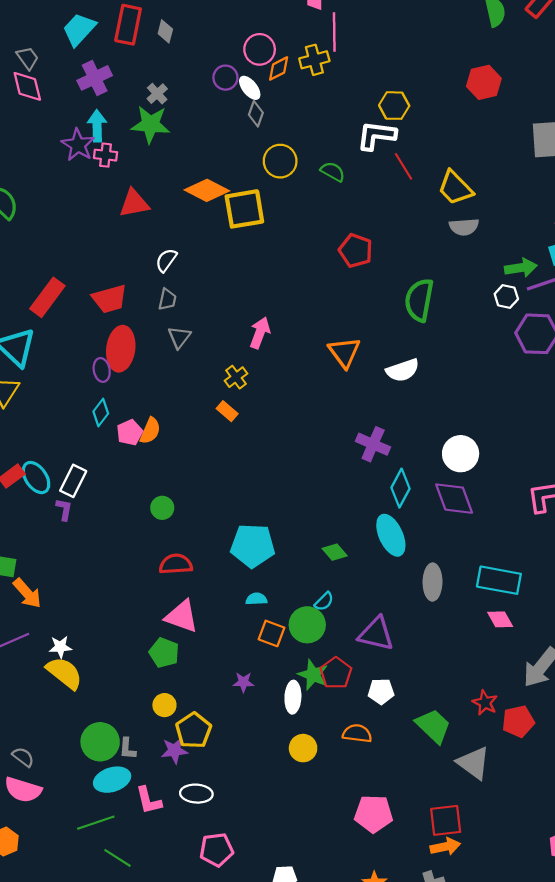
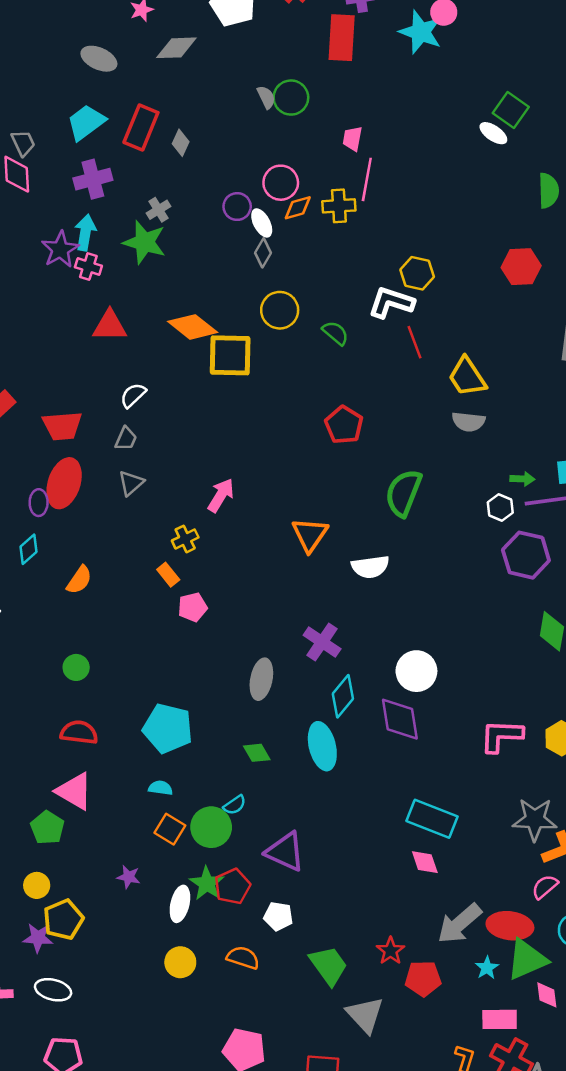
green arrow: (521, 268) -> (522, 479), size x0.7
pink pentagon: (130, 432) -> (193, 607), moved
gray ellipse: (433, 582) -> (261, 679), moved

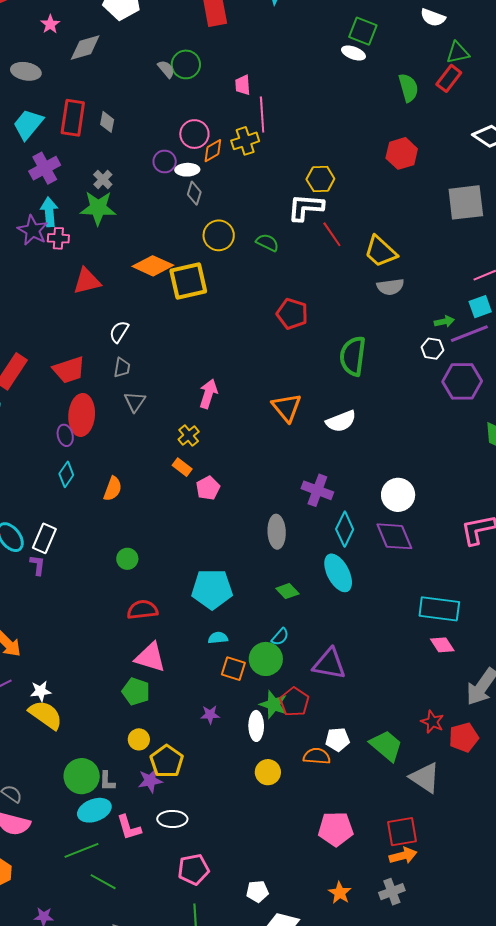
white ellipse: (262, 223) -> (187, 170), turned -50
white pentagon: (278, 916) -> (337, 739), moved

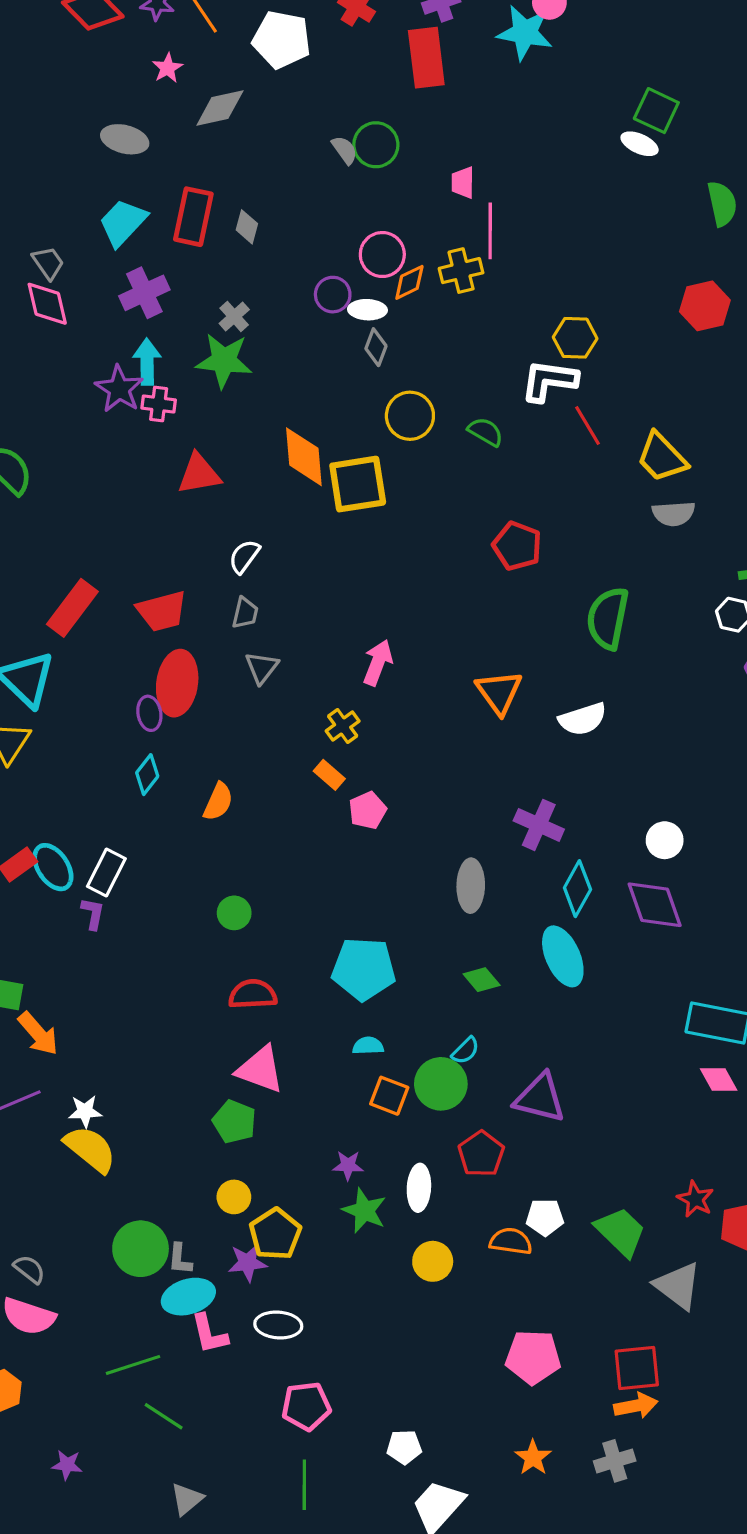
orange diamond: (153, 266) -> (304, 457), turned 57
white circle: (398, 495) -> (665, 840), size x0.7
green star: (273, 705) -> (364, 1211), moved
cyan ellipse: (94, 810) -> (188, 1297), moved

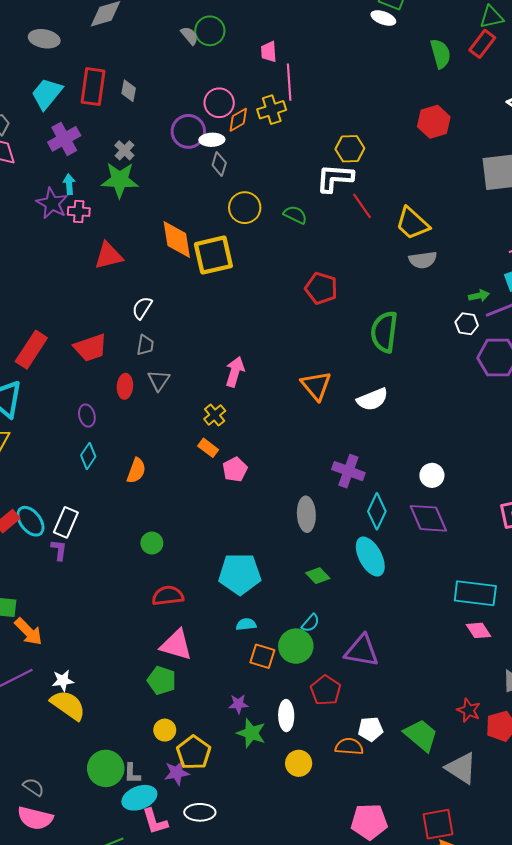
purple circle: (333, 295) -> (188, 131), size x1.4
cyan arrow: (147, 362) -> (69, 184), size x0.7
red ellipse: (177, 683) -> (125, 386), moved, size x0.6

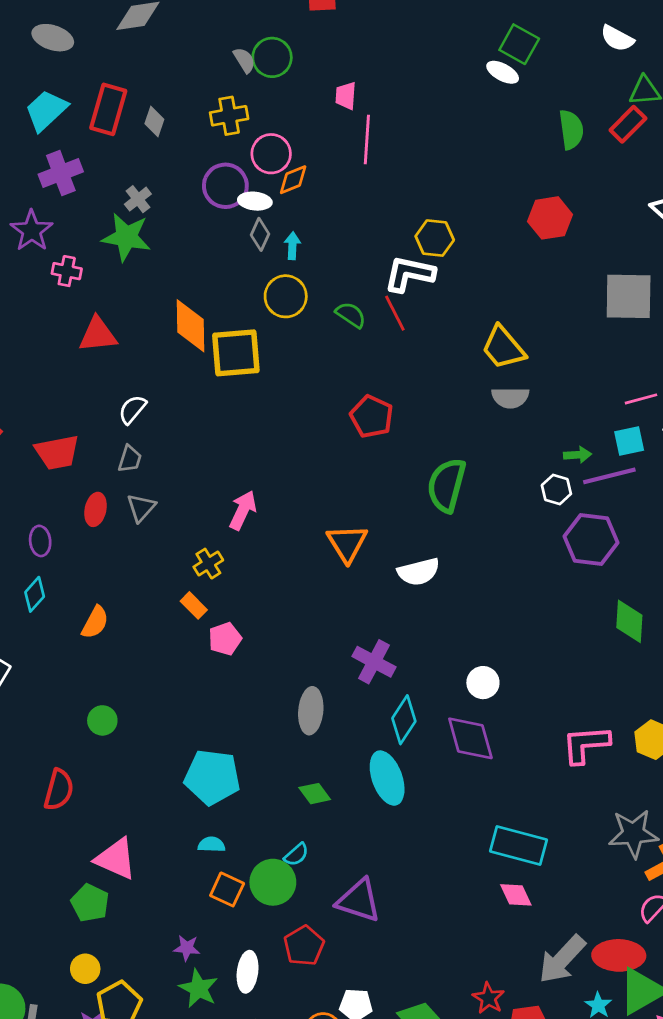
yellow cross: (272, 110) -> (229, 116), moved
cyan arrow: (69, 184) -> (292, 246), moved
purple star: (52, 203) -> (32, 231), moved
red line: (362, 206) -> (395, 313), moved
red semicircle: (168, 596) -> (59, 790), moved, turned 104

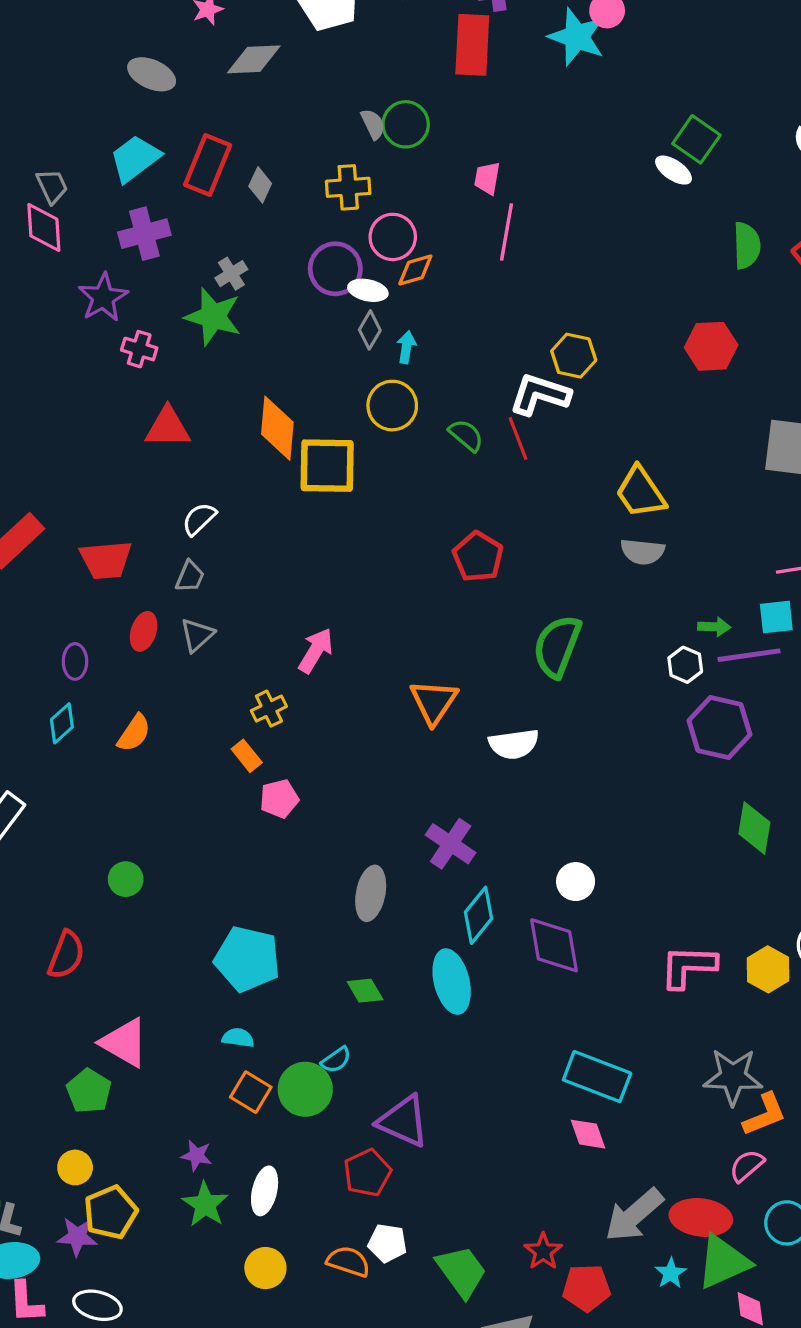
orange semicircle: (95, 622) -> (134, 733), moved
red pentagon: (304, 946) -> (367, 1173), moved

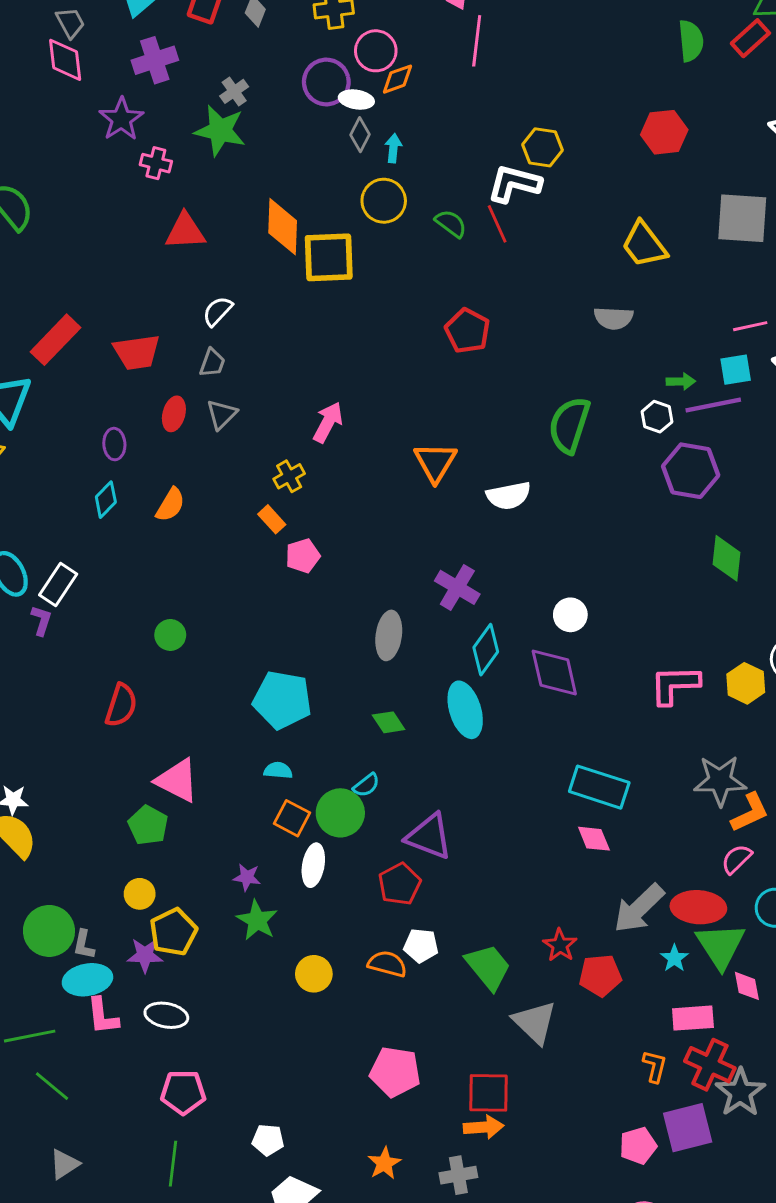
yellow trapezoid: (640, 492) -> (644, 245), moved
green semicircle: (557, 646) -> (569, 425), moved
white ellipse: (265, 1191) -> (313, 865), moved
green triangle: (723, 1262) -> (721, 946), turned -36

